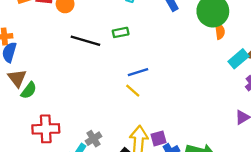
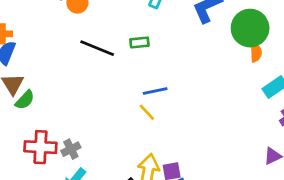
gray cross: (94, 139) -> (71, 149), moved

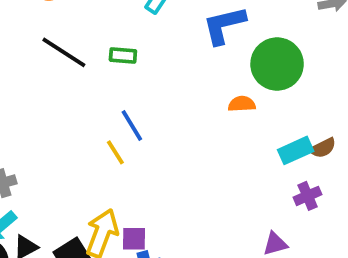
orange semicircle: (256, 52) -> (242, 104), moved, turned -102
blue line: (155, 91) -> (132, 125), turned 60

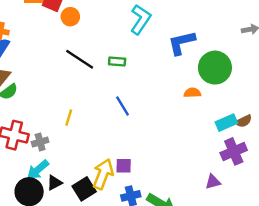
yellow line: (115, 152) -> (69, 118), moved, turned 49
purple cross: (308, 196) -> (234, 151), size x1.5
purple square: (134, 239) -> (124, 166), moved

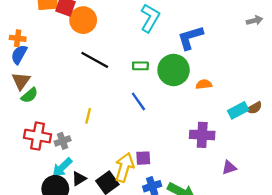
orange circle: (70, 17) -> (83, 20), size x1.5
green rectangle: (117, 61) -> (140, 66), moved
green circle: (215, 68) -> (174, 70), moved
purple cross: (234, 151) -> (202, 135), moved, turned 30

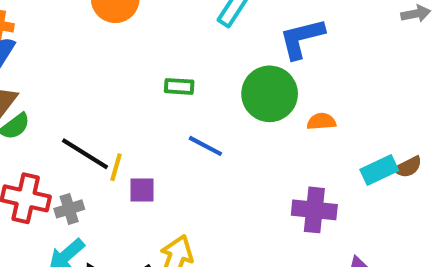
black line: (95, 60) -> (85, 154), moved
green rectangle: (140, 66) -> (179, 86), moved
blue line: (138, 101) -> (205, 146), turned -30
purple square: (143, 158) -> (142, 190), moved

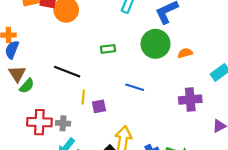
blue line: (205, 146) -> (135, 87), moved
black line: (85, 154) -> (67, 72), moved
gray cross: (69, 209) -> (63, 123), turned 32

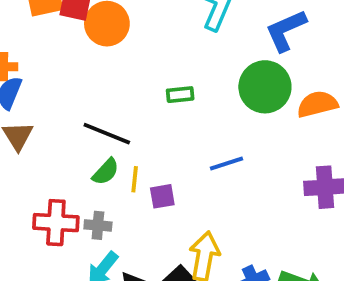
orange semicircle: (185, 53) -> (317, 104), size x1.5
green semicircle: (27, 86) -> (106, 172), moved
blue line: (135, 87) -> (227, 163), turned -36

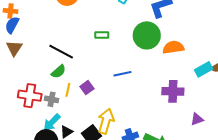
yellow line: (135, 179) -> (68, 90), moved
purple square: (162, 196) -> (87, 88), turned -32

